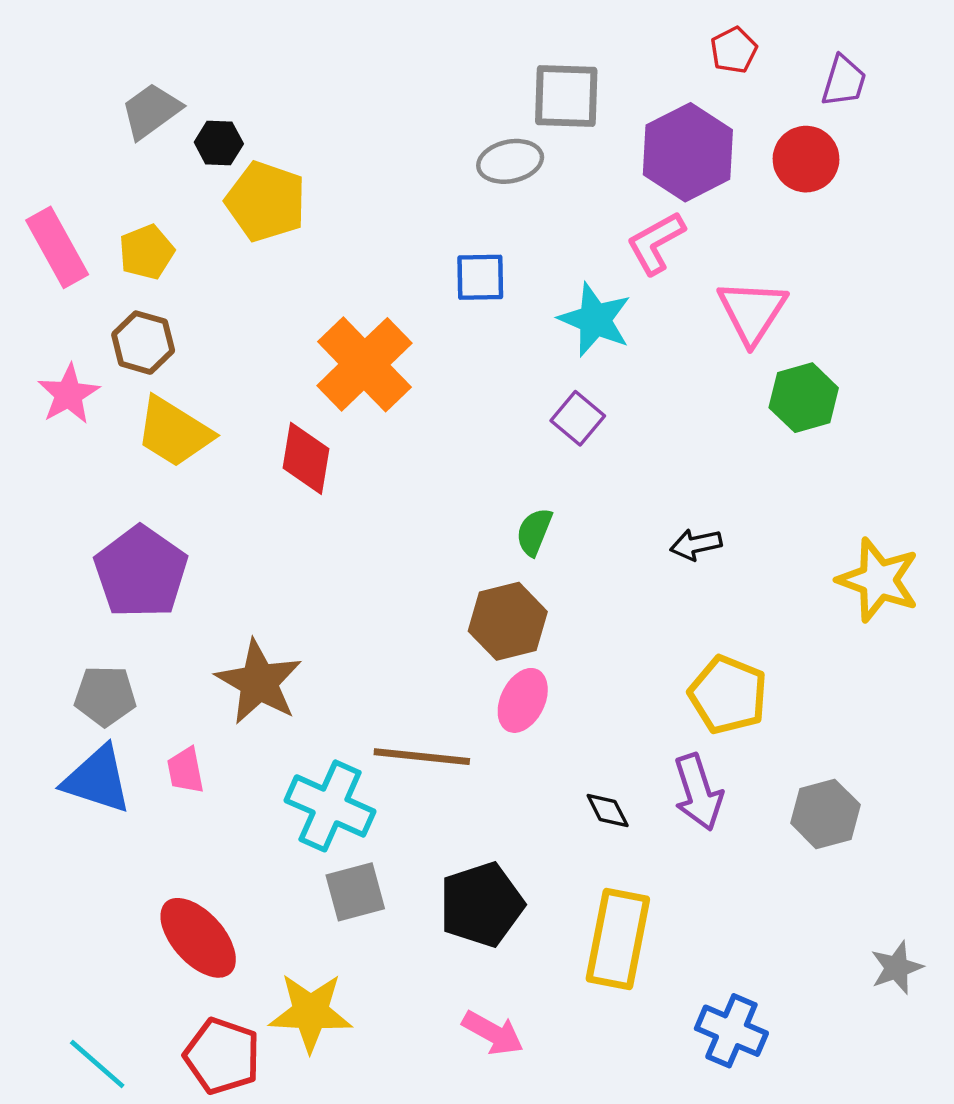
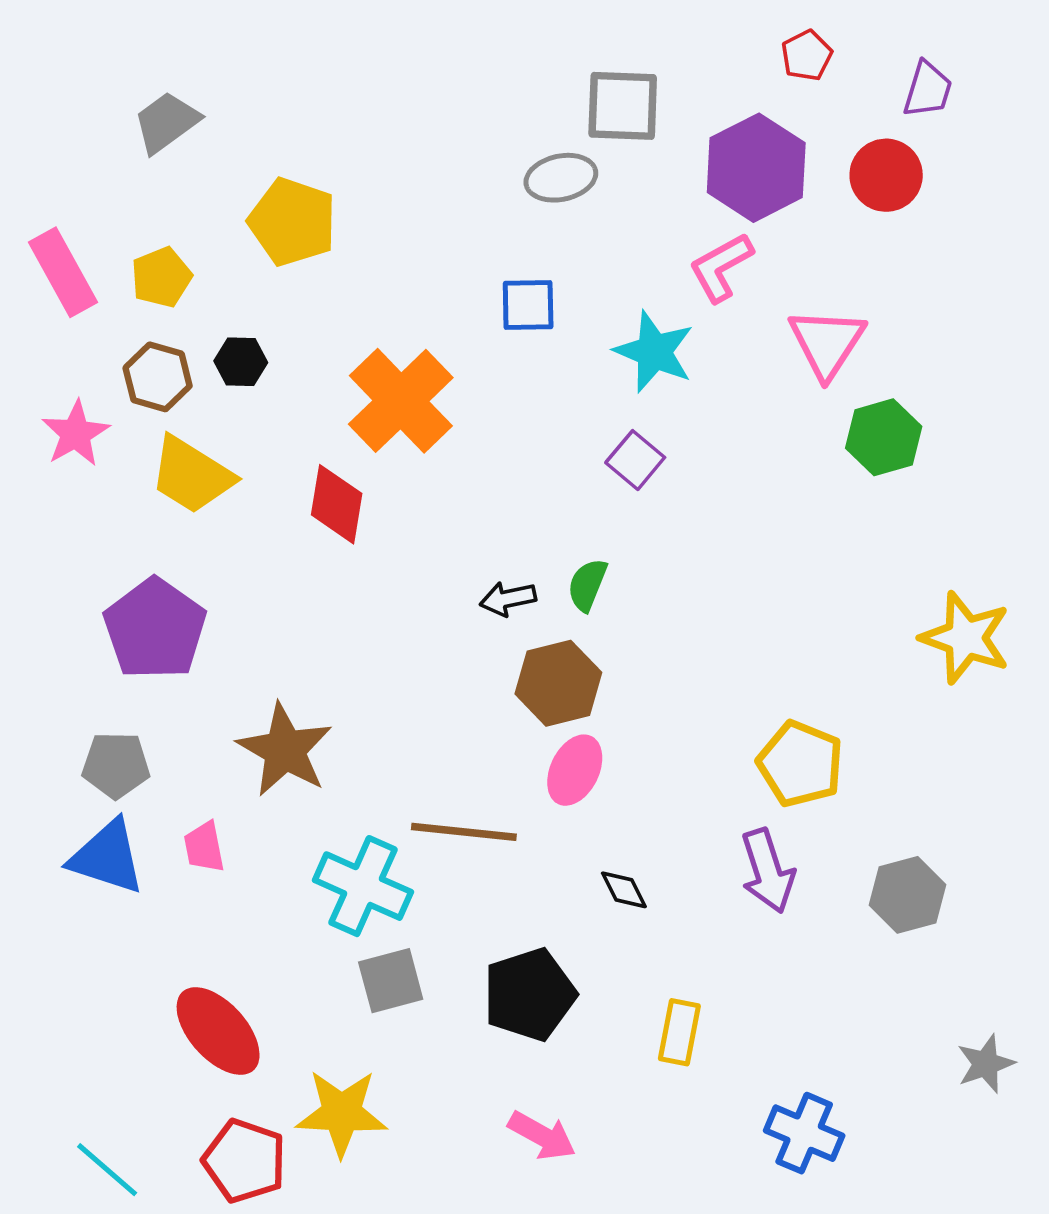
black hexagon: (219, 143) -> (241, 362), moved
black arrow: (696, 544) -> (508, 599), moved
black diamond: (608, 811) -> (624, 890), moved
yellow rectangle: (618, 939) -> (679, 1032), size x0.6

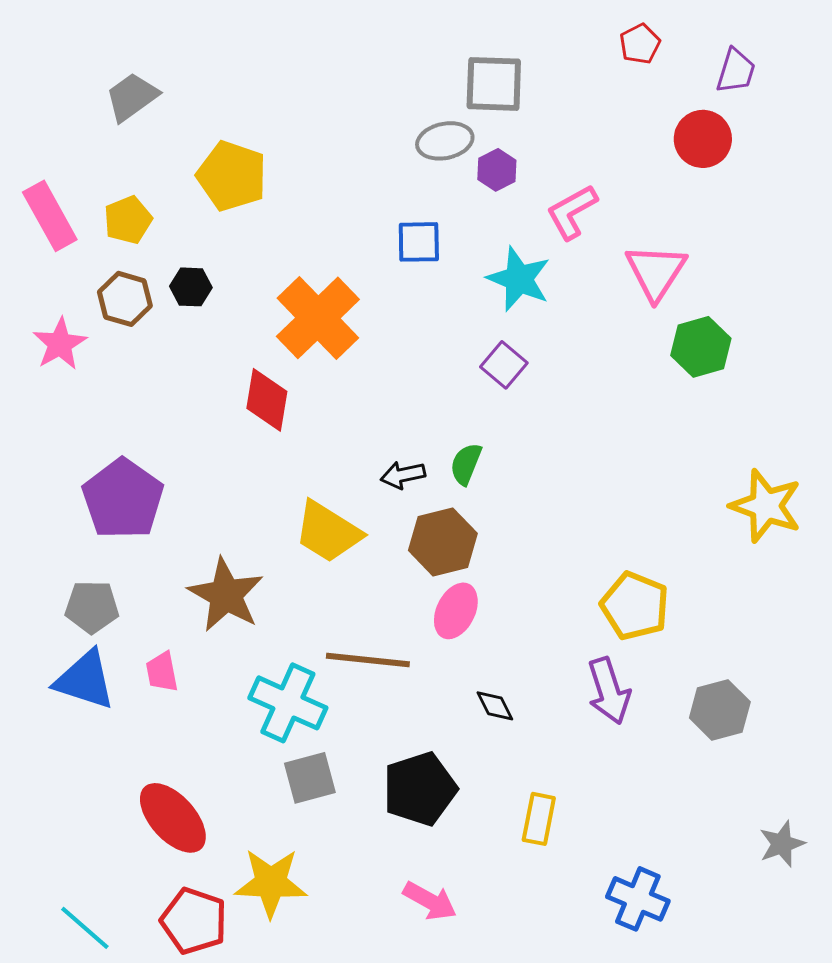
purple hexagon: (756, 168) -> (497, 170), moved, size x0.5
yellow trapezoid: (192, 475) -> (328, 532), moved

